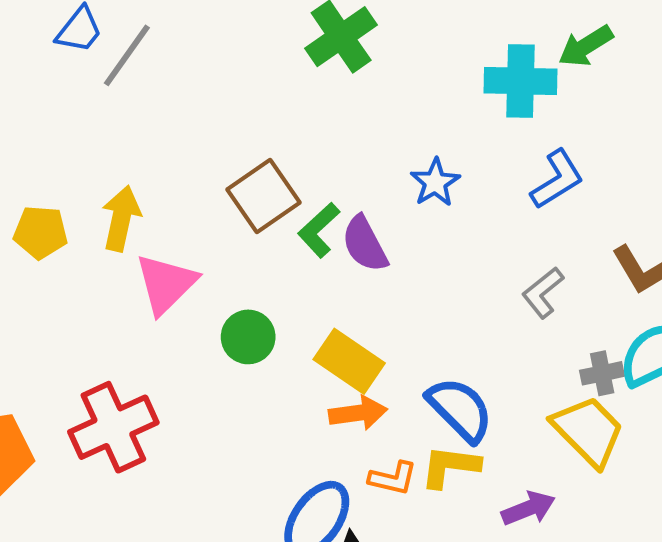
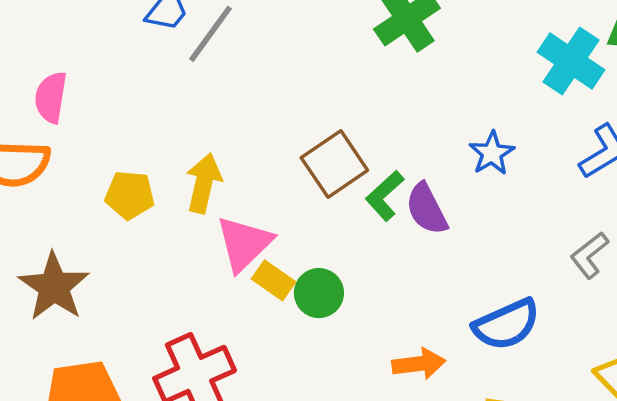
cyan cross: (521, 81) -> (571, 61), turned 32
yellow rectangle: (349, 361) -> (274, 280), moved, size x0.7
blue semicircle: (460, 409) -> (507, 324), moved, turned 110

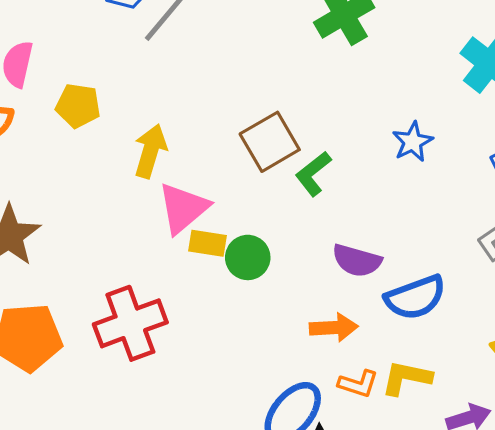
yellow pentagon: (130, 195) -> (78, 106), moved
purple semicircle: (427, 209) -> (357, 261), moved, turned -51
yellow rectangle: (274, 280) -> (207, 243), turned -30

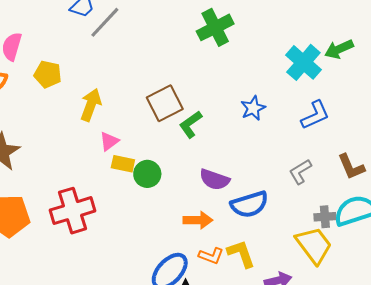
pink triangle: (183, 208) -> (109, 141), size x0.6
yellow L-shape: (406, 378) -> (241, 254), turned 56

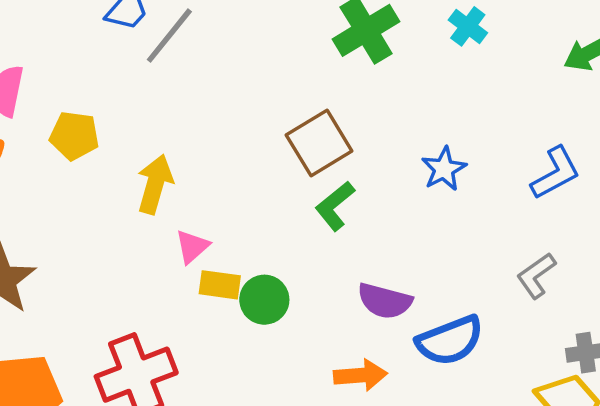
cyan cross: (303, 62) -> (468, 26), moved, size x0.6
brown square: (165, 103) -> (319, 143), moved

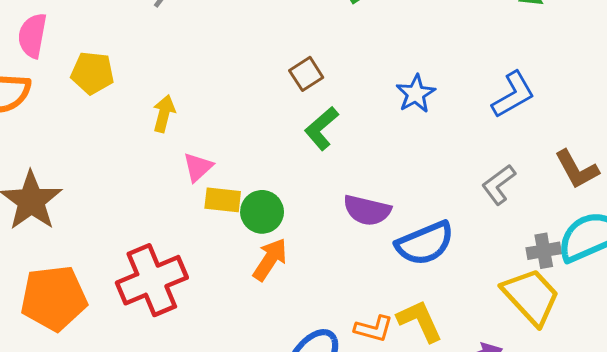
brown square: (319, 143) -> (306, 74), size x0.6
yellow arrow: (155, 184) -> (164, 114), size x0.7
orange arrow: (360, 375) -> (270, 259), moved, turned -51

